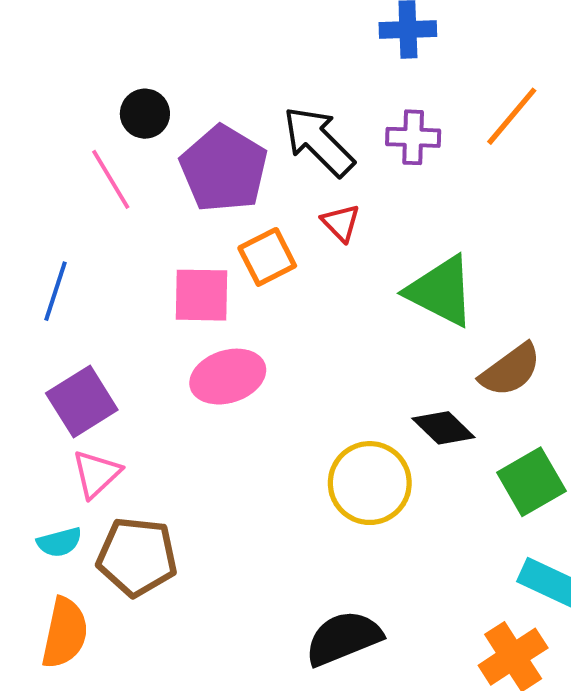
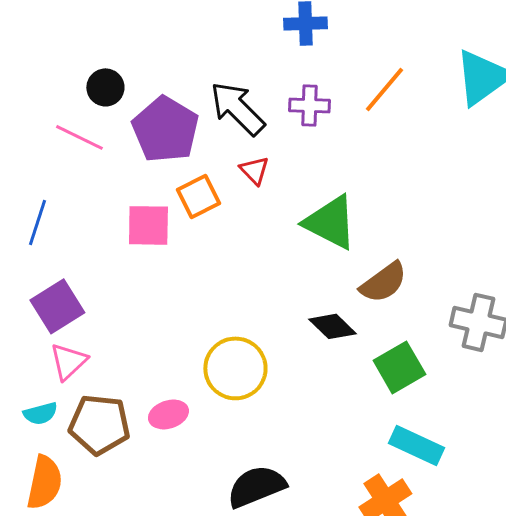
pink line: (111, 179) -> (79, 137), turned -33
pink ellipse: (228, 377) -> (168, 414), moved, size x0.7
yellow circle: (370, 483) -> (235, 368), moved

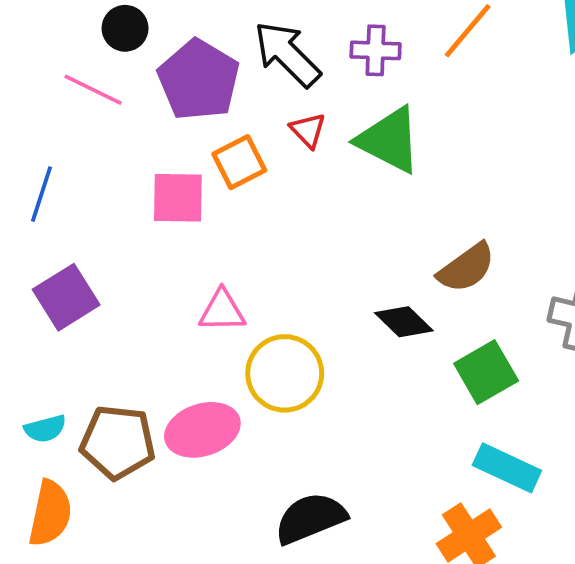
green triangle: (330, 222) -> (389, 140), moved
pink triangle: (68, 361) -> (222, 311), moved, turned 42
pink ellipse: (168, 414) -> (202, 430), size x1.5

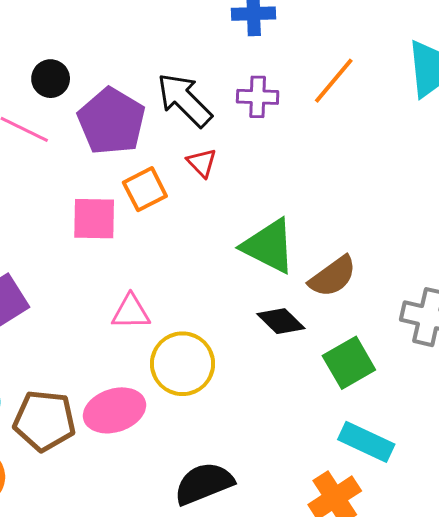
green triangle: (389, 140) -> (269, 246), moved

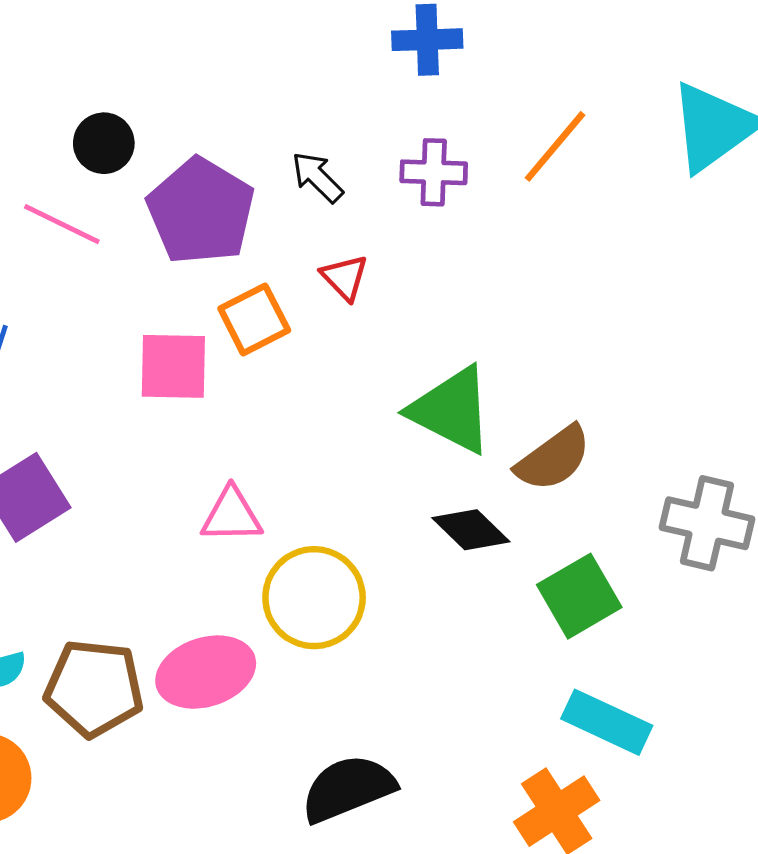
black arrow: (185, 100) -> (317, 177), size x0.6

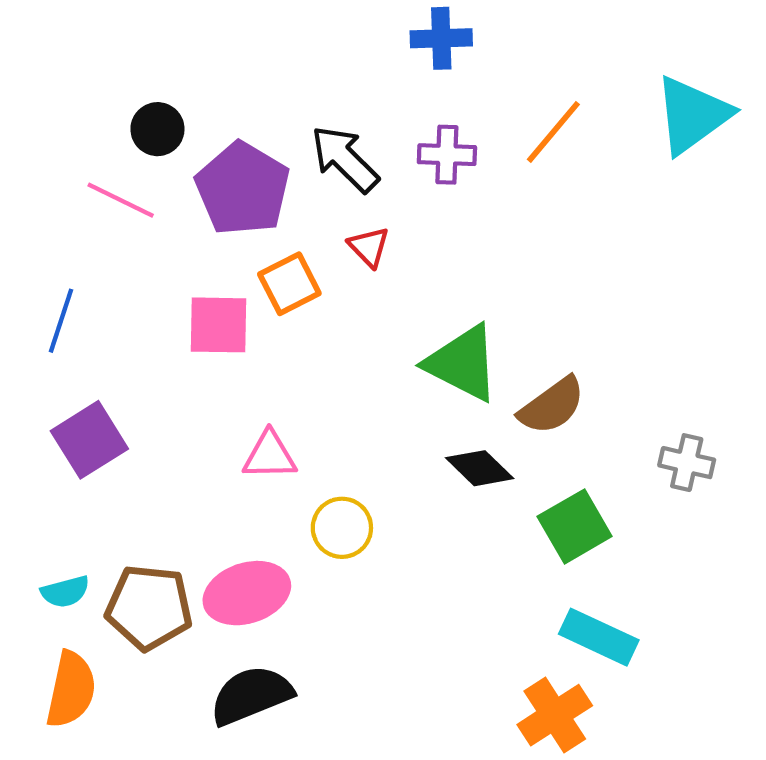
black arrow: (317, 177) -> (345, 159), size x1.5
gray cross: (707, 523) -> (687, 463), size x0.7
yellow circle: (314, 598) -> (342, 528), size x0.7
black semicircle: (348, 788) -> (251, 695), moved

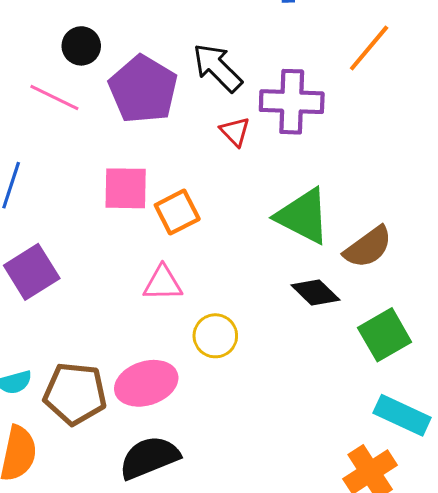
purple cross: (447, 155) -> (292, 102), moved, size x1.5
orange square: (289, 284) -> (177, 212), moved

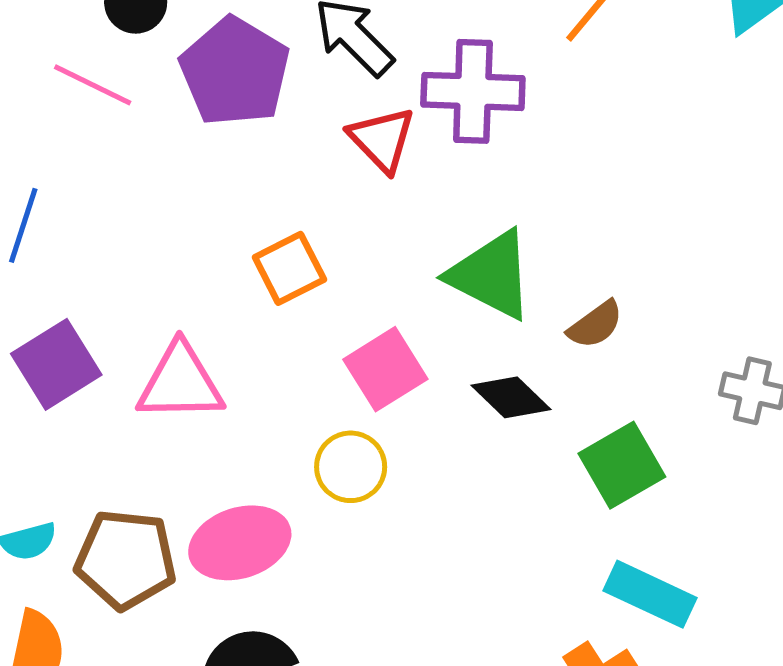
red triangle: (235, 132) -> (382, 139), size x1.4
pink square: (126, 188) -> (385, 369), moved, turned -33
brown semicircle: (368, 247) -> (595, 325), size x0.7
pink triangle: (163, 283) -> (180, 382), moved, size x1.4

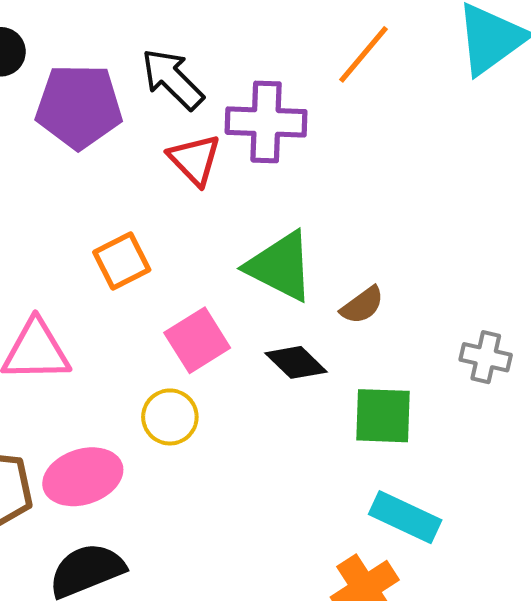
purple pentagon: (235, 72) -> (79, 106), turned -30
green square: (622, 465) -> (383, 416), turned 32

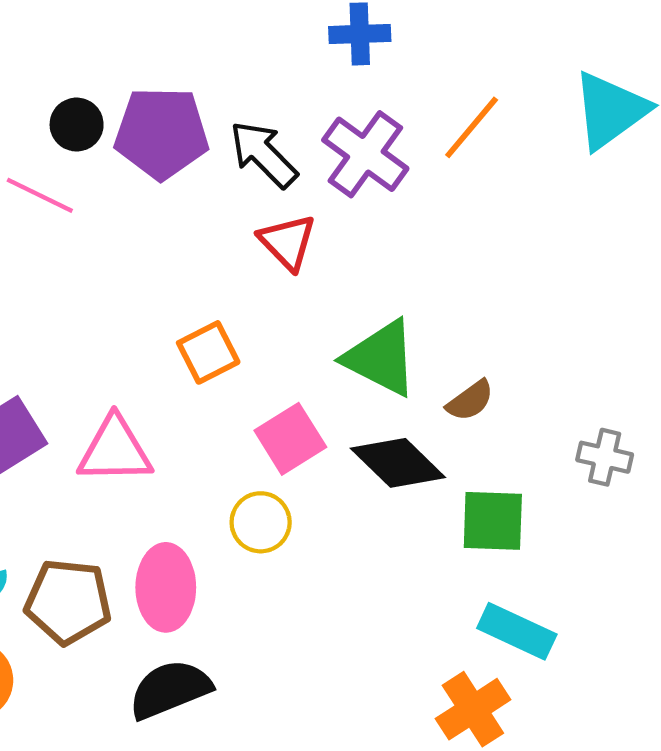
purple pentagon: (79, 106) -> (162, 133), moved
purple cross: (266, 122) -> (365, 154), moved, turned 34
black diamond: (296, 362) -> (398, 463), size x1.4
pink ellipse: (83, 477) -> (166, 587), turned -72

